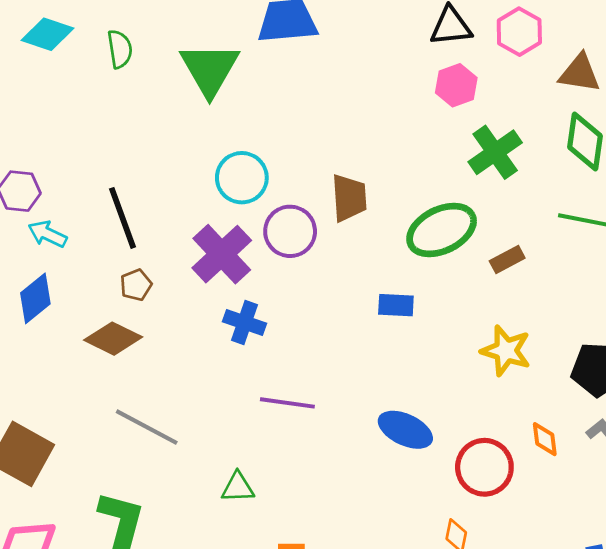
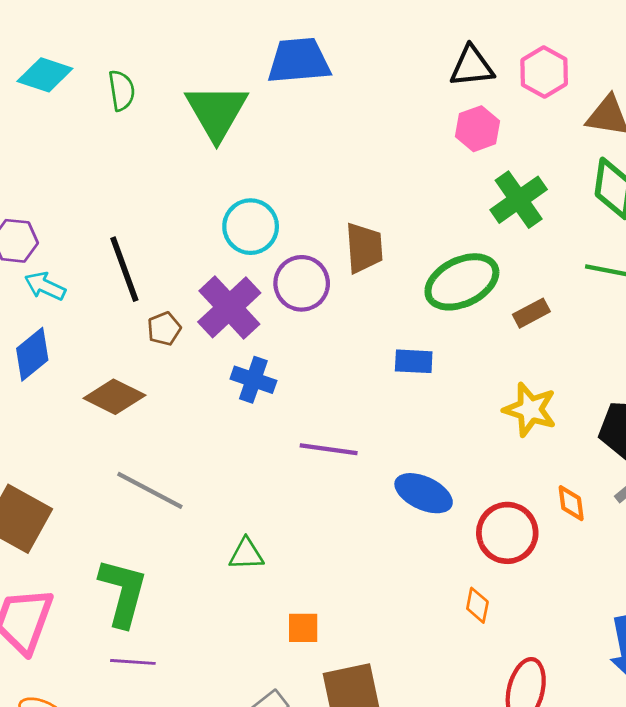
brown pentagon: (136, 285) -> (164, 329), moved
purple line: (287, 403) -> (329, 449), moved

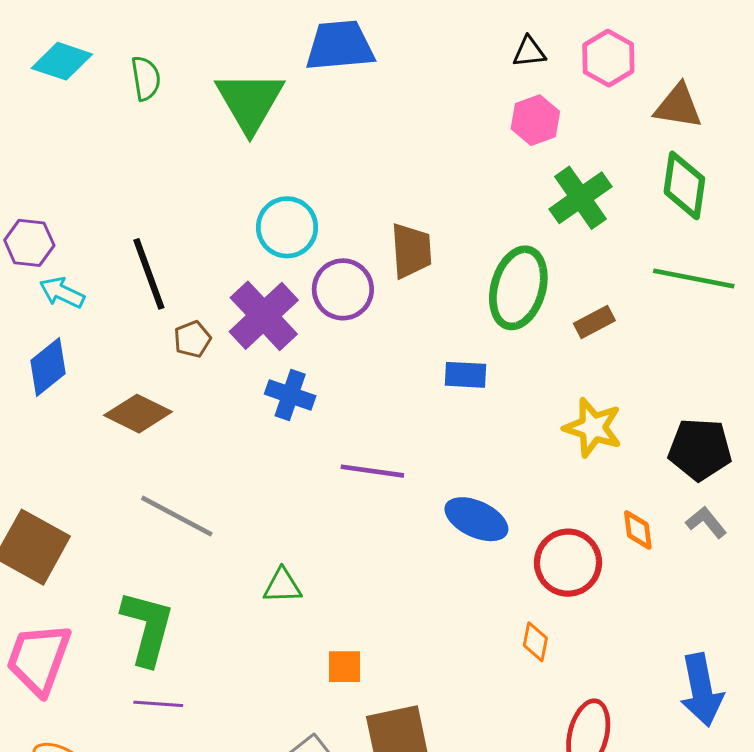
black triangle: (472, 66) -> (529, 52), size x0.7
green ellipse: (462, 282) -> (518, 288), turned -48

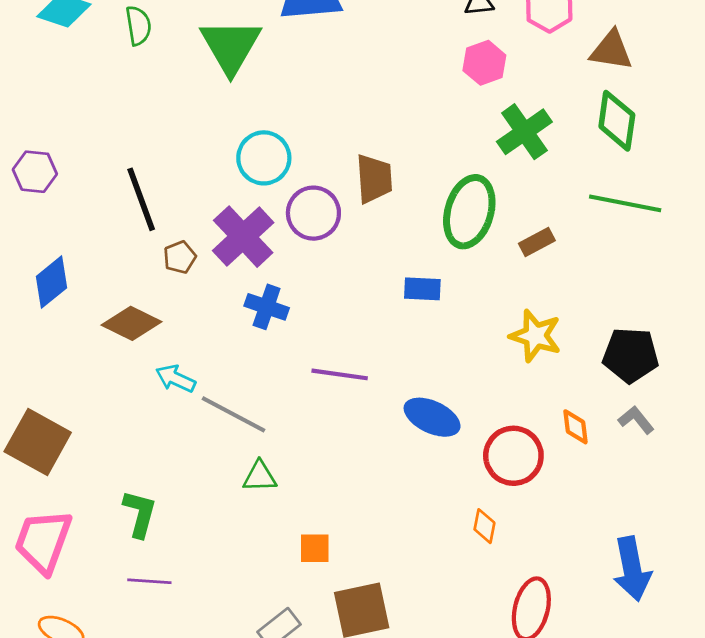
cyan arrow: (62, 293) -> (176, 379), moved
gray line: (177, 516) -> (233, 414), moved
green L-shape: (147, 628) -> (140, 514), size x0.7

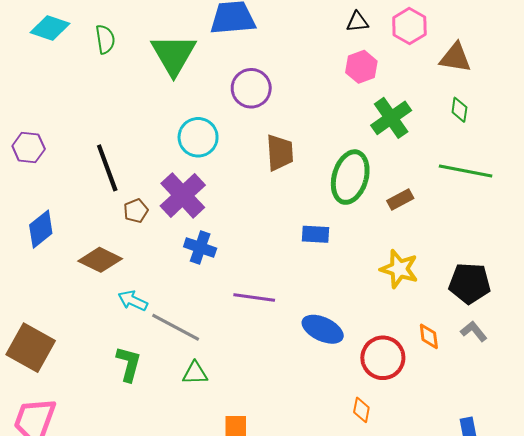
green diamond: (617, 121) -> (459, 110), size x0.6
purple circle: (313, 213) -> (251, 88), moved
green L-shape: (140, 514) -> (129, 364), moved

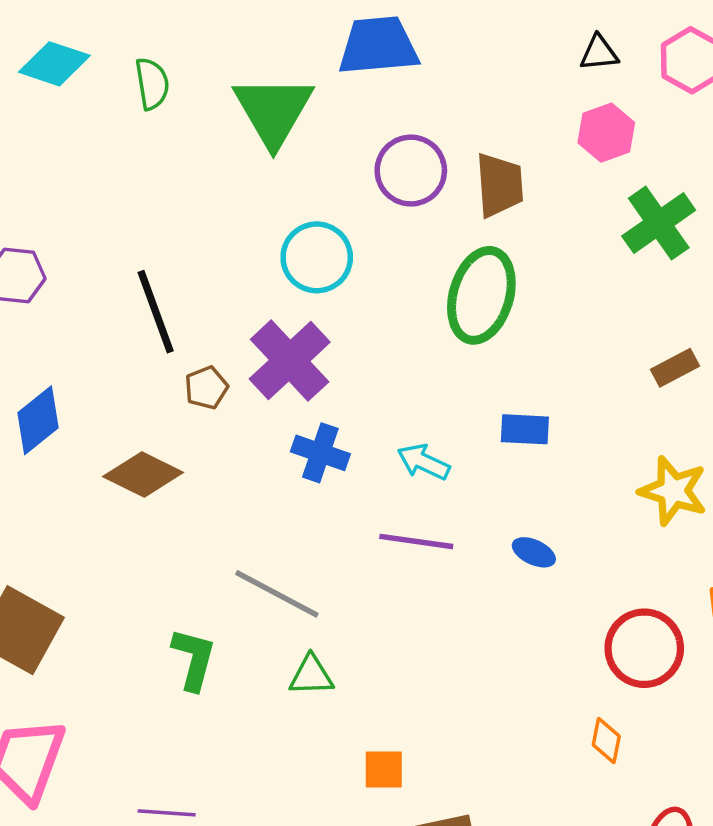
brown trapezoid: (280, 153) -> (499, 185), moved
green ellipse: (350, 177) -> (481, 295), moved
cyan arrow: (133, 301) -> (423, 462), moved
blue ellipse: (323, 329) -> (534, 552), moved, size x0.6

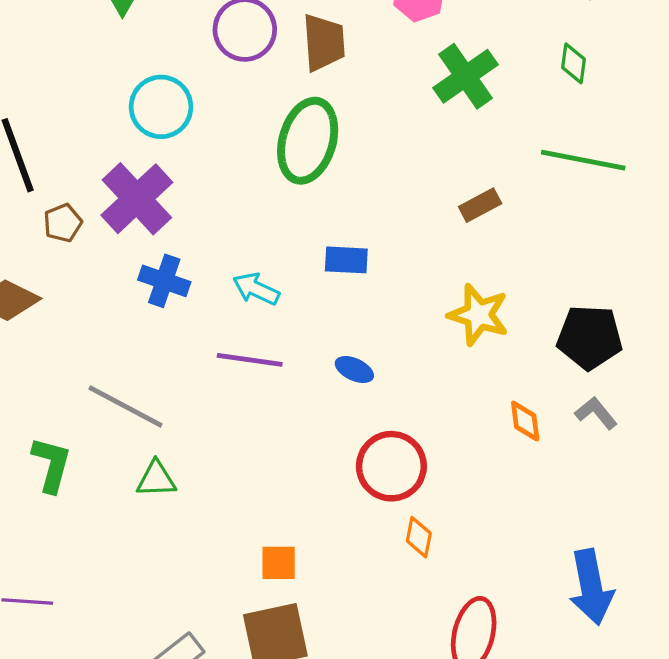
red circle: (644, 648) -> (391, 466), moved
orange square: (384, 769) -> (279, 563), moved

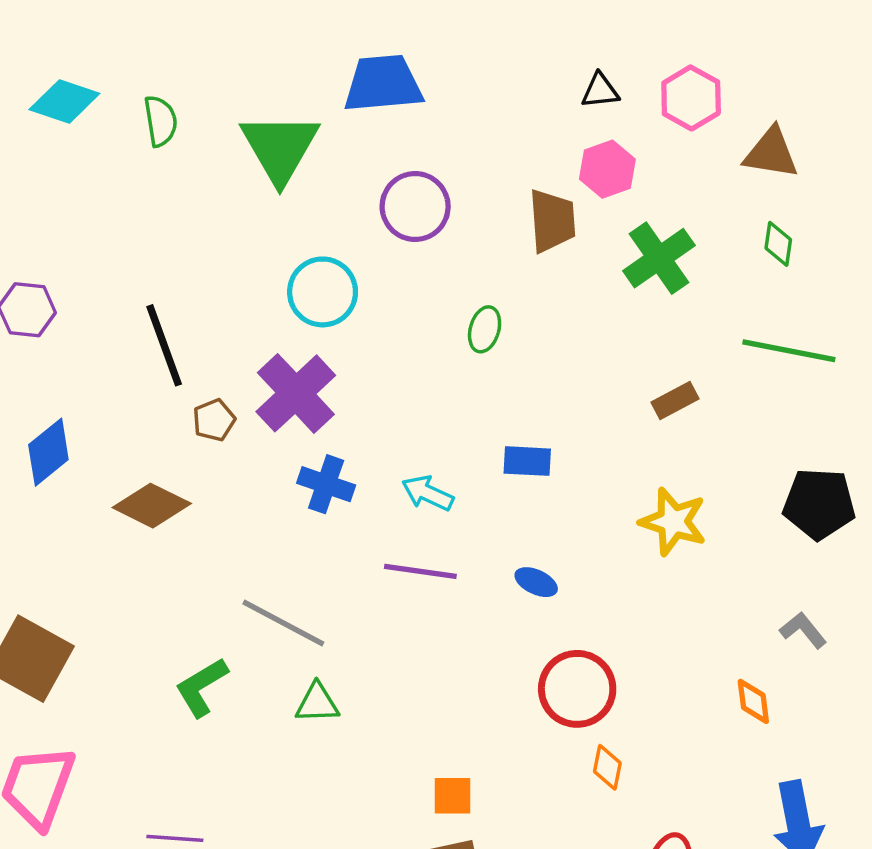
brown trapezoid: (324, 42) -> (552, 221), moved
green ellipse: (308, 141) -> (485, 329), size x0.5
black pentagon: (590, 337) -> (819, 504), moved
orange diamond: (525, 421) -> (753, 701), moved
green L-shape: (51, 465) -> (201, 687), turned -136

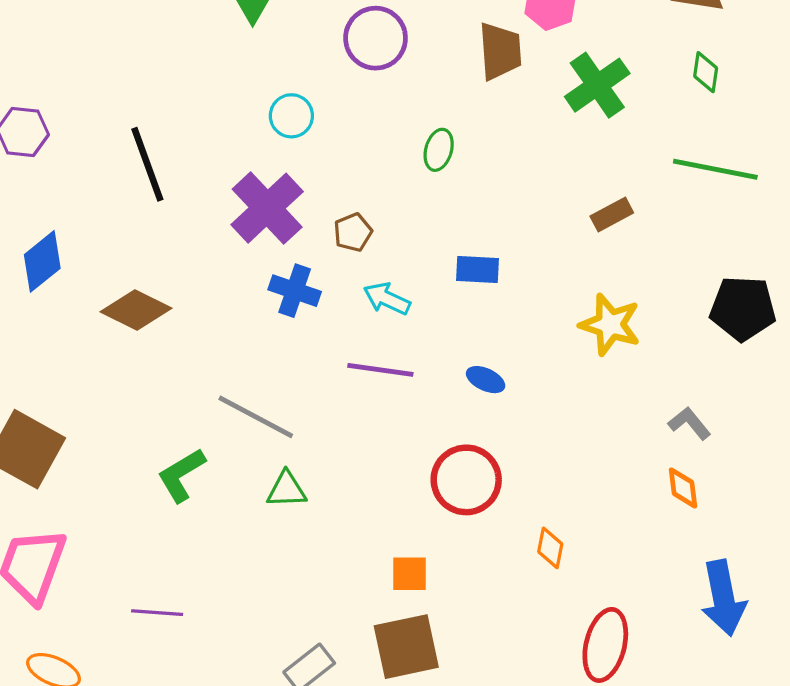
cyan circle: (323, 292) -> (291, 116), size x0.7
brown pentagon: (214, 420) -> (353, 232), moved
gray L-shape: (803, 630) -> (689, 423), moved
red circle: (577, 689) -> (466, 480), moved

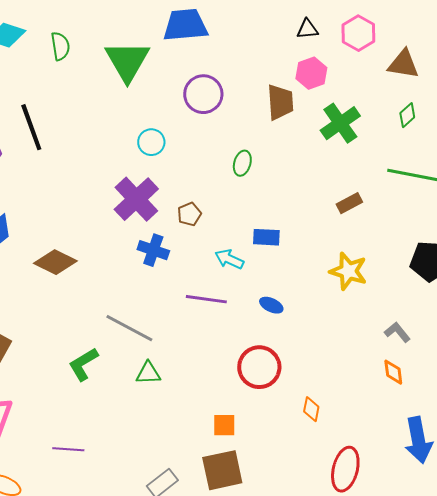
green diamond: (706, 72) -> (407, 115), turned 40
black line: (147, 164) -> (31, 127), moved
cyan arrow: (387, 299) -> (229, 259), moved

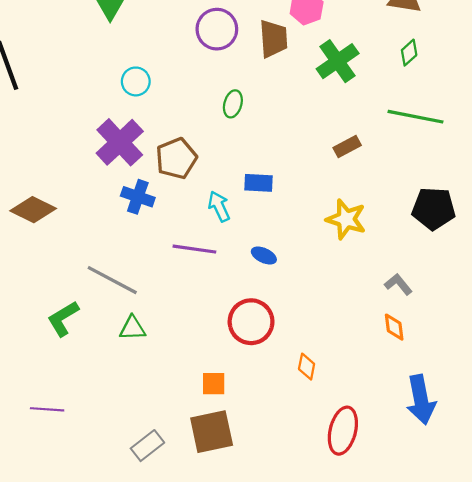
purple circle: (203, 94) -> (217, 29), moved
brown pentagon: (189, 214) -> (176, 158), size x1.6
cyan arrow: (229, 259) -> (219, 206), turned 40

